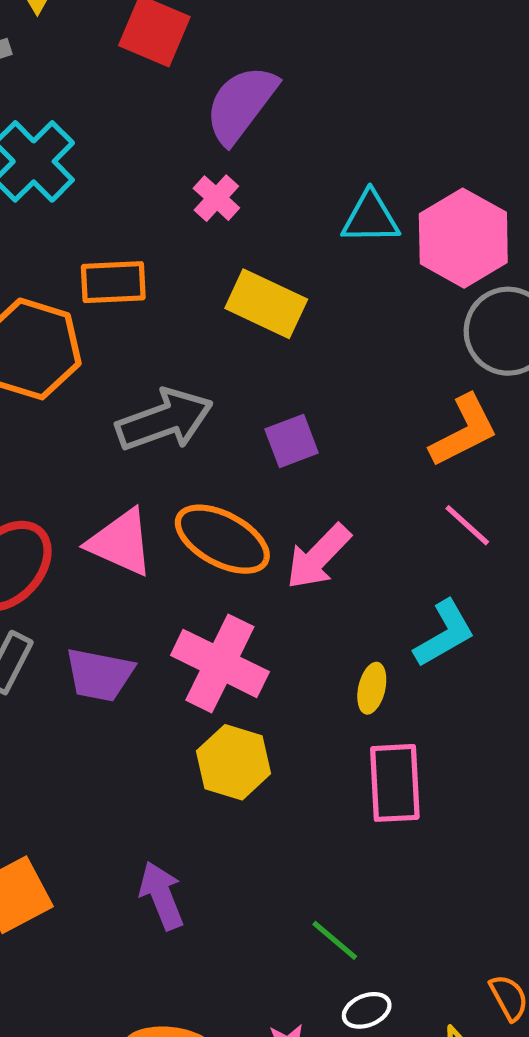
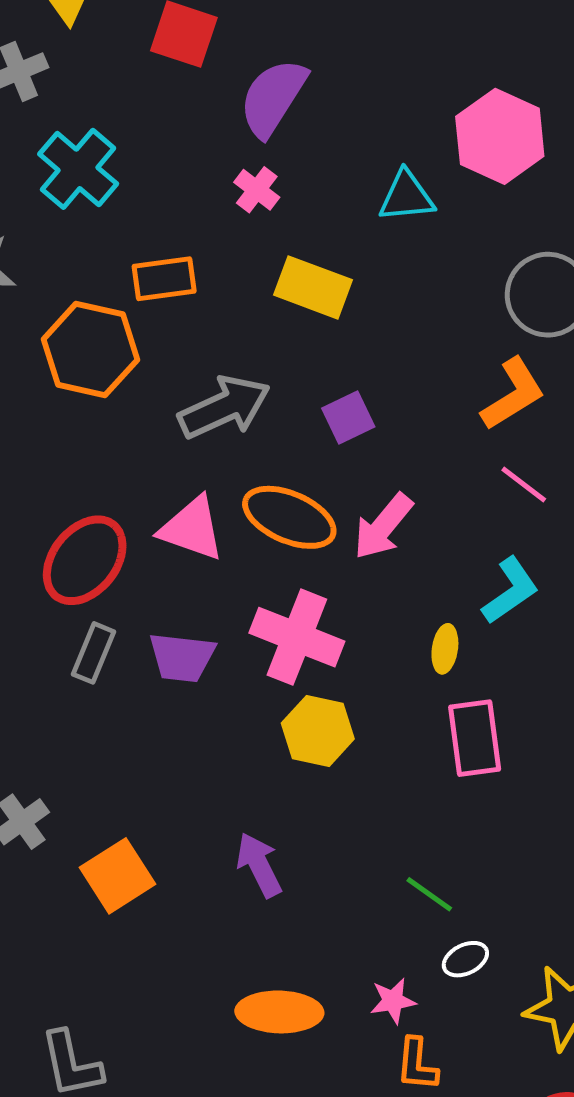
pink hexagon: (463, 238) -> (500, 136), moved

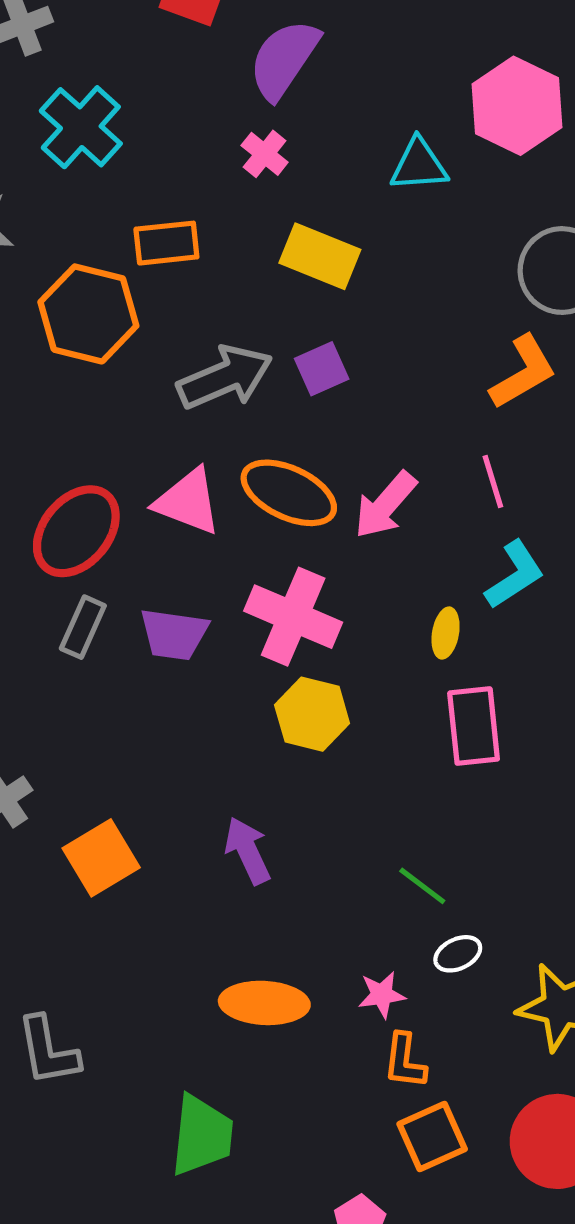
purple square: (348, 417) -> (322, 369), moved
pink line: (524, 485) -> (493, 482), moved, turned 34

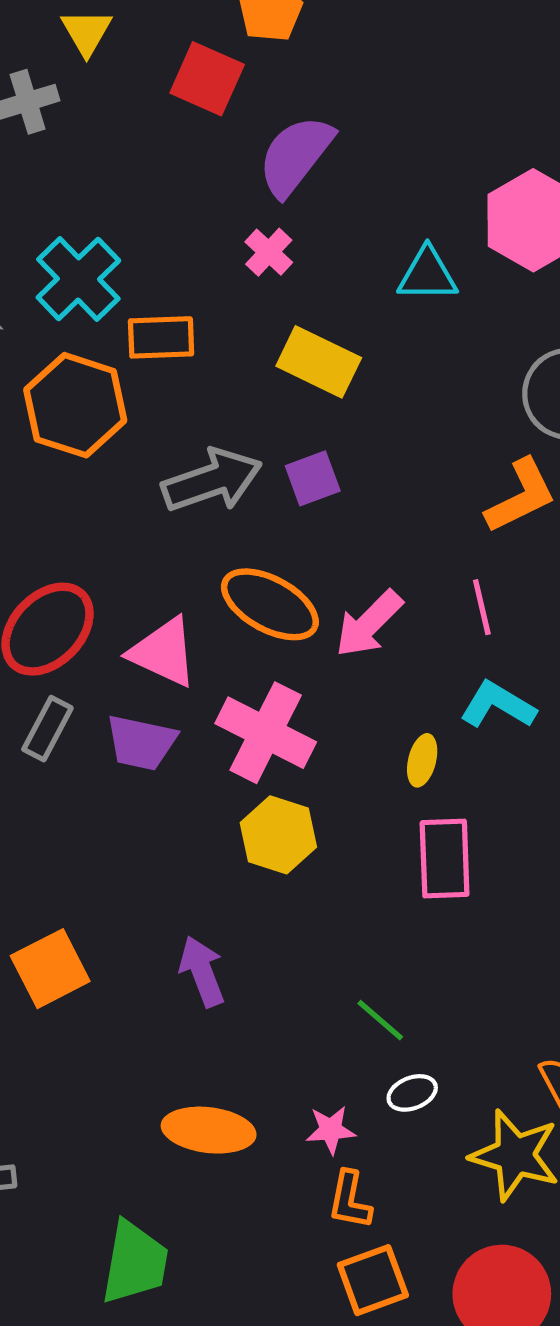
cyan cross: (81, 127) -> (78, 279), moved
pink triangle: (188, 502) -> (163, 652), moved
cyan L-shape: (515, 575) -> (498, 705), turned -120

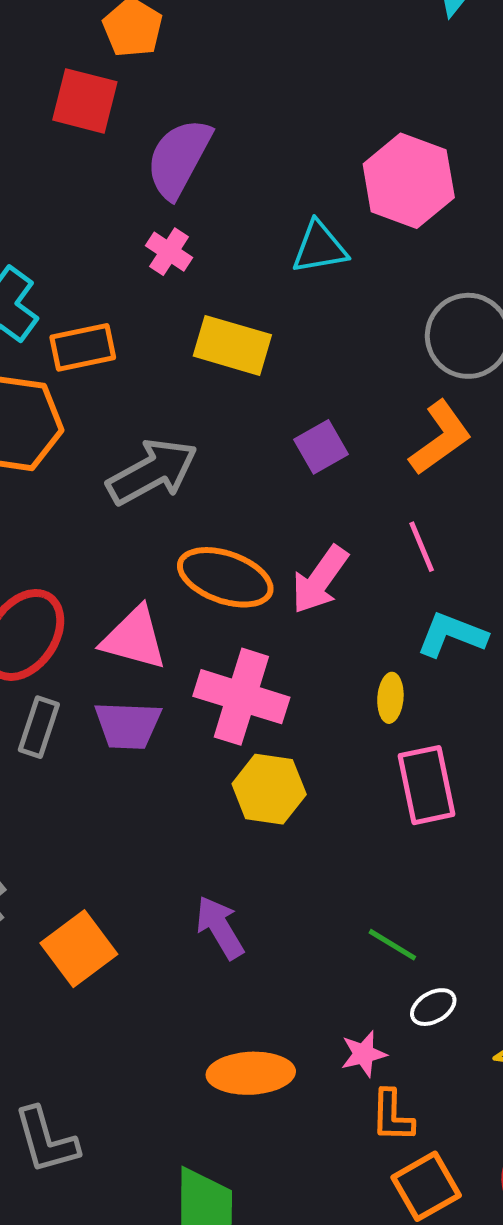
purple square: (313, 478) -> (321, 447), moved

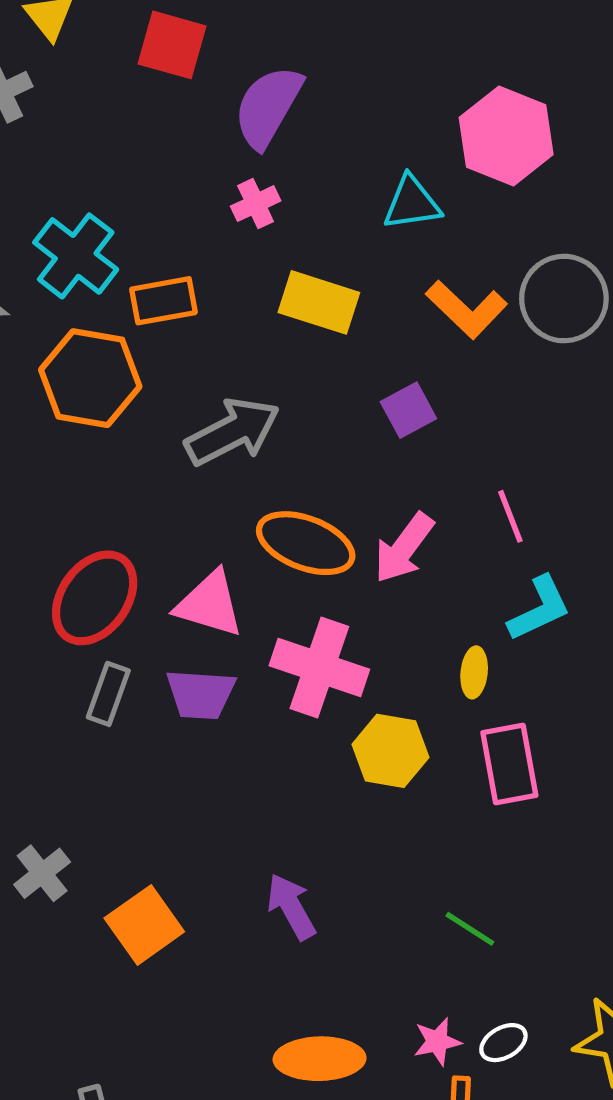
pink cross: (169, 252) -> (256, 204), turned 30
orange L-shape: (440, 438) -> (467, 309), moved, turned 78
cyan L-shape: (452, 635) -> (539, 609), turned 132
yellow hexagon: (269, 789) -> (390, 751), moved
white ellipse: (433, 1007) -> (503, 1043), moved

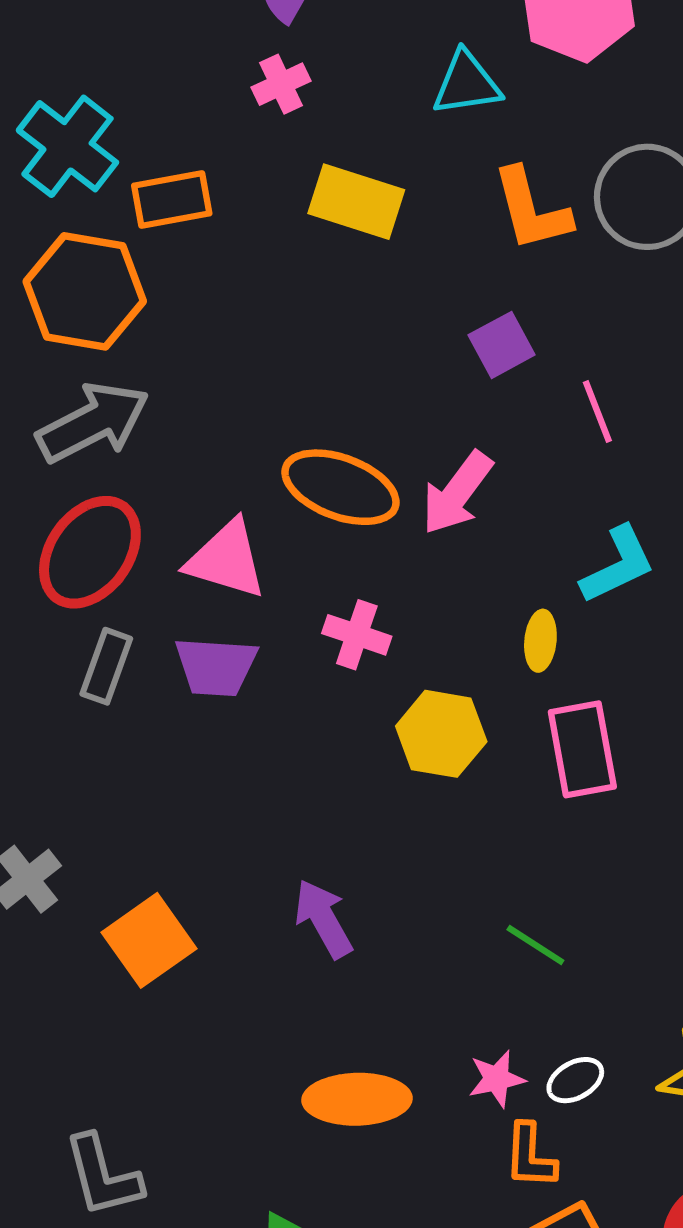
orange L-shape: (467, 309) -> (531, 210), turned 32
purple square: (408, 410) -> (502, 345), moved
gray arrow: (232, 432) -> (93, 422), moved
pink line: (510, 516) -> (597, 412), moved
pink cross: (319, 667) -> (357, 635), size x0.6

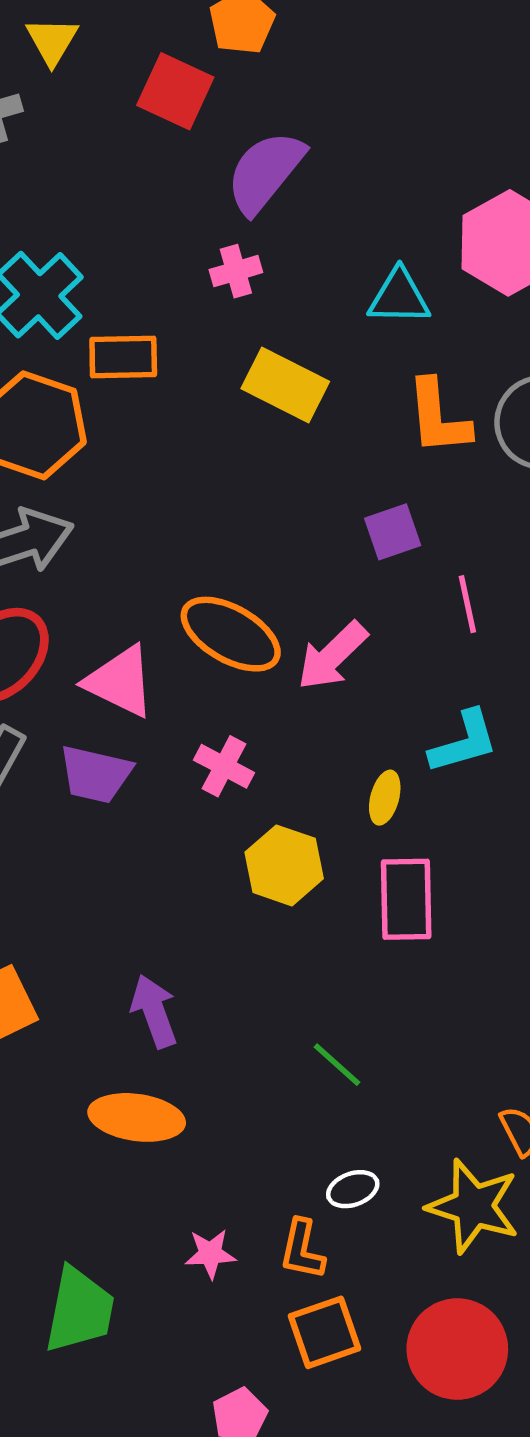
pink star: (497, 1079) -> (210, 1254), moved
orange ellipse: (357, 1099) -> (137, 1117), moved

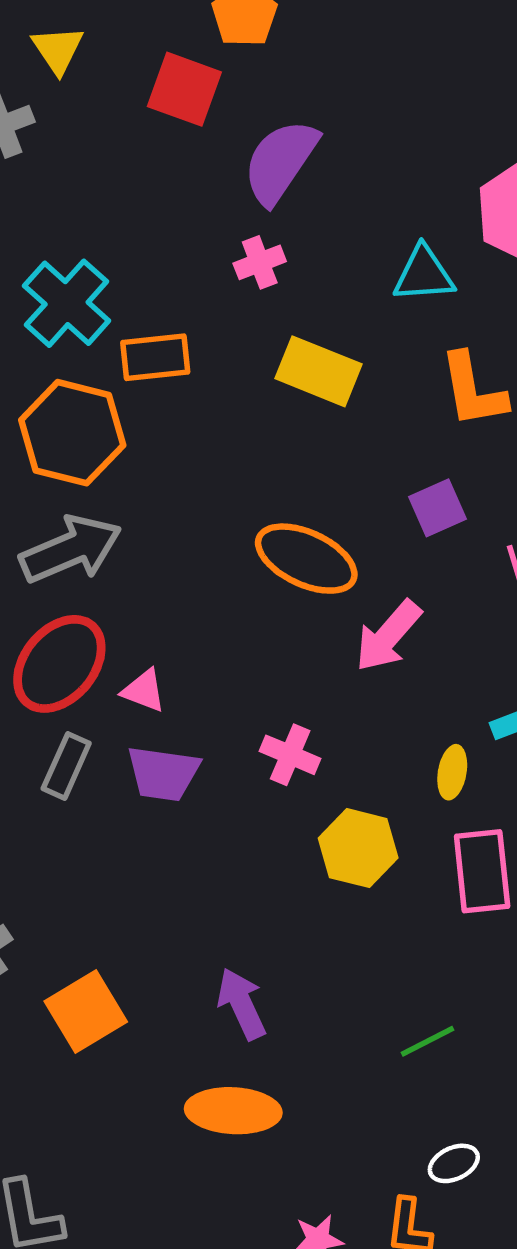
orange ellipse: (231, 634) -> (306, 559), moved
pink triangle: (120, 681) -> (144, 691), moved, size x0.6
green line: (337, 1065) -> (428, 1041), turned -64

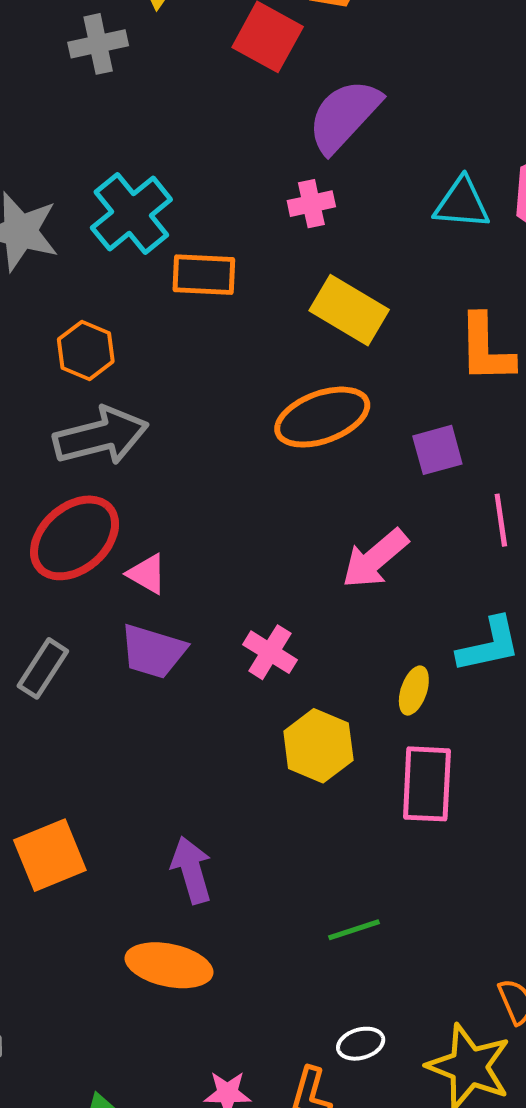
cyan triangle: (424, 274) -> (462, 203), moved
orange hexagon: (72, 433) -> (86, 350), moved, size x0.6
orange ellipse: (306, 559) -> (322, 417), moved, turned -54
gray rectangle: (66, 766) -> (43, 668), moved

